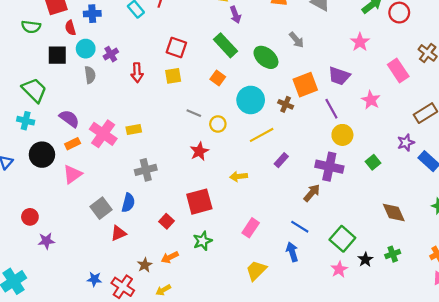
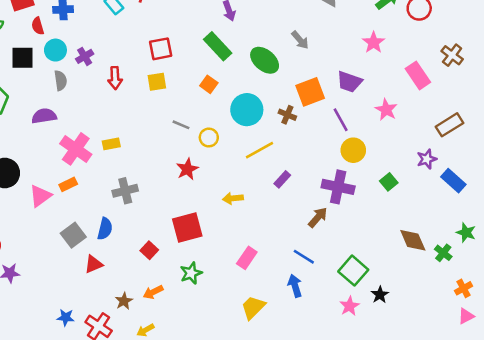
red square: (176, 48) -> (161, 49), turned -30
purple semicircle: (69, 119) -> (44, 116), moved, turned -45
orange rectangle: (73, 144) -> (68, 184), moved
green cross: (393, 254) -> (443, 253), moved, turned -32

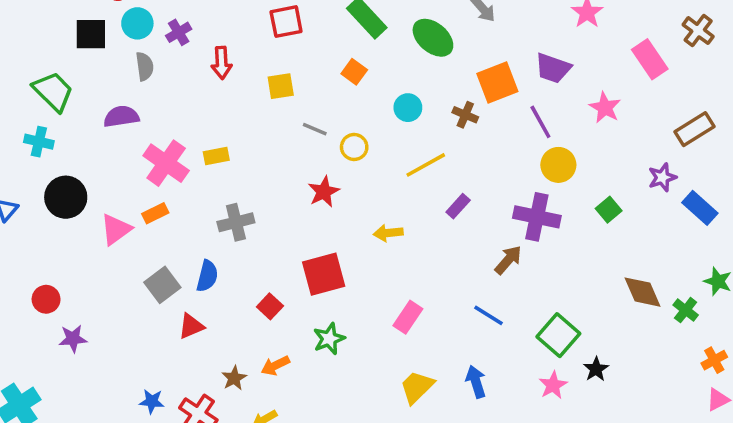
yellow square: (157, 82) -> (281, 86), moved
cyan circle: (247, 110) -> (408, 108), size x0.6
blue arrow: (295, 286) -> (476, 382), moved

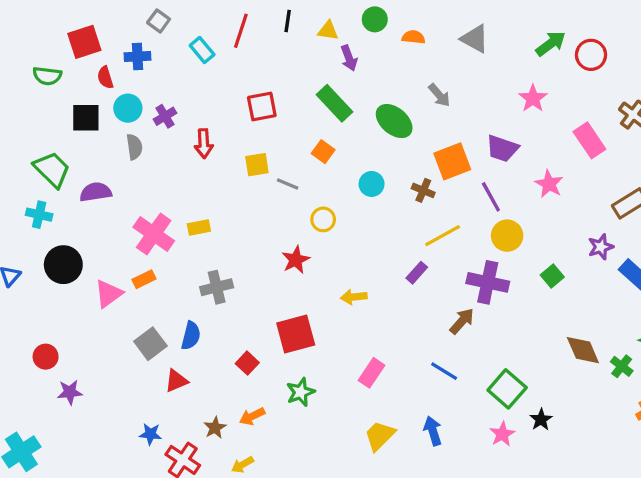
purple semicircle: (121, 117) -> (96, 192), moved
gray line: (315, 129) -> (288, 184), moved
yellow line: (426, 165) -> (443, 236), moved
blue star: (152, 401) -> (150, 434), moved

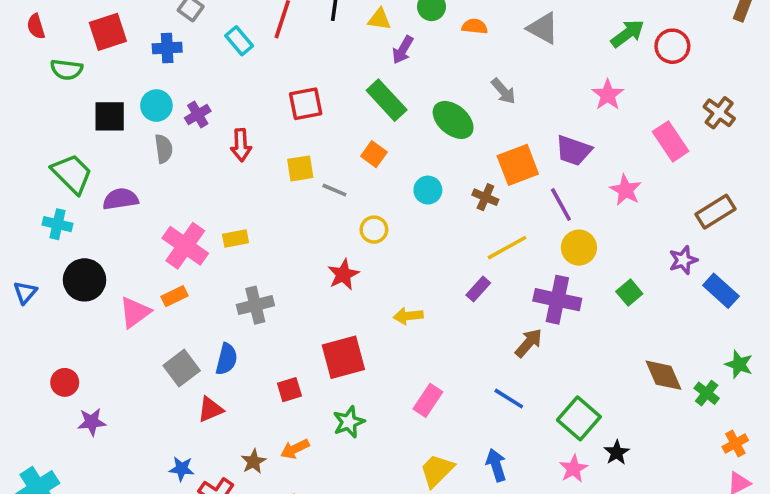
purple arrow: (349, 58) -> (403, 50), turned 50
red semicircle: (105, 77) -> (36, 26), moved
red square: (247, 363) -> (289, 390), turned 30

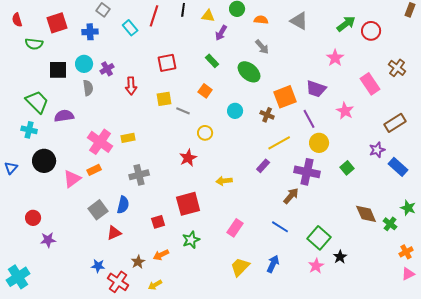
gray arrow: (503, 91) -> (262, 47), moved
green rectangle: (387, 100) -> (212, 61), size x0.6
blue arrow: (496, 465) -> (273, 264), turned 42

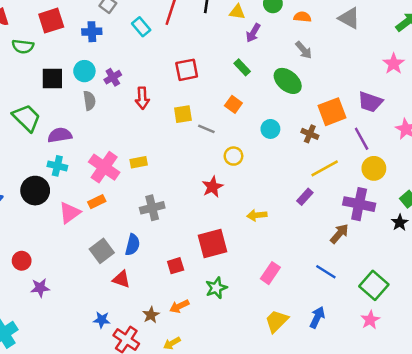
cyan cross: (29, 130) -> (57, 166), moved
red triangle: (114, 233) -> (121, 279), turned 42
black star: (340, 257) -> (400, 223), moved

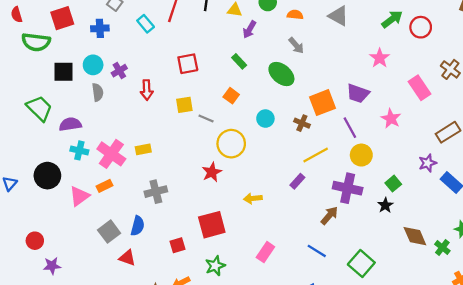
green semicircle: (23, 46) -> (36, 42), size x1.4
yellow circle: (233, 156) -> (231, 144), size x1.6
cyan cross: (57, 166) -> (79, 150), moved

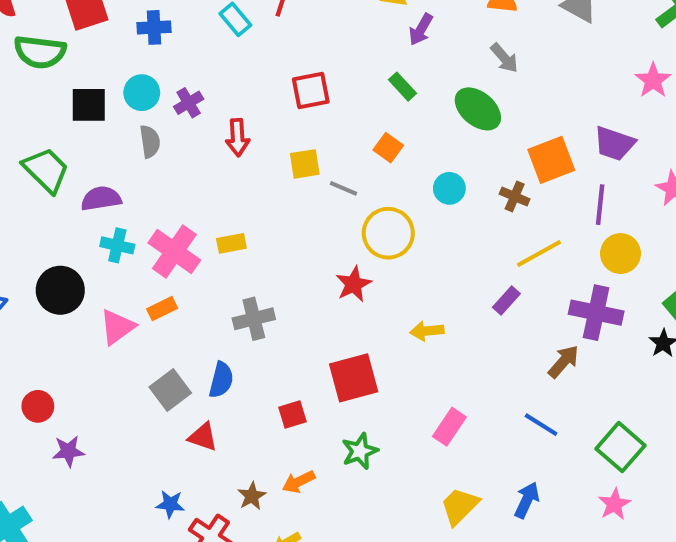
purple line: (350, 128) -> (600, 205), turned 35

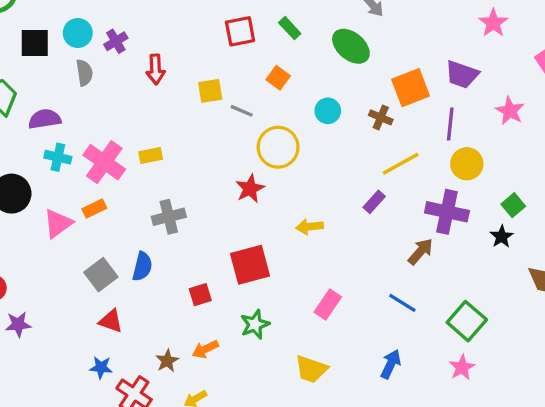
red square: (311, 91) -> (240, 31), moved
red triangle: (203, 437) -> (111, 321), moved
yellow trapezoid: (460, 506) -> (311, 369), moved, turned -116

